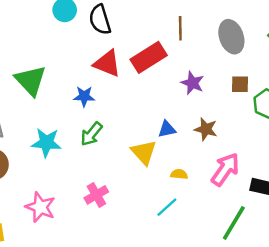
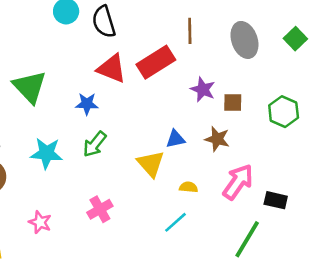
brown square: (240, 84) -> (233, 102), moved
pink star: (40, 207) -> (40, 222), size x0.7

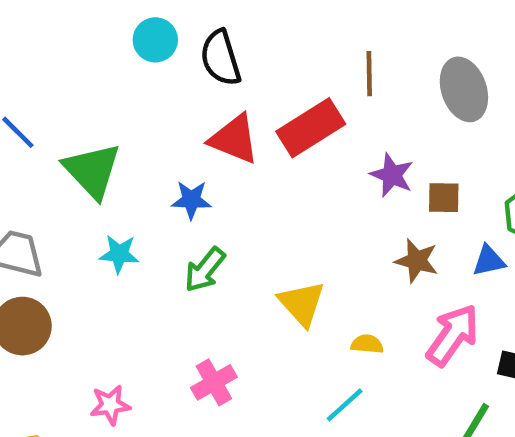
blue triangle: (175, 139) -> (489, 261), moved
cyan star: (47, 153) -> (119, 254), moved, size x0.7
pink star: (40, 222) -> (110, 405), turned -30

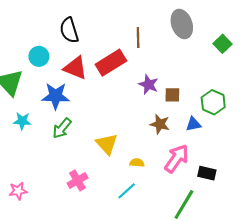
cyan circle: (155, 40) -> (39, 56), moved
gray ellipse: (464, 89) -> (182, 24), moved
blue star: (191, 200) -> (56, 96), size x1.5
pink cross: (214, 382) -> (78, 180), moved

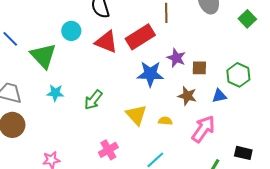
blue star: (56, 96) -> (150, 74), moved
yellow semicircle: (137, 163) -> (165, 121), moved
black rectangle: (207, 173) -> (243, 153), moved

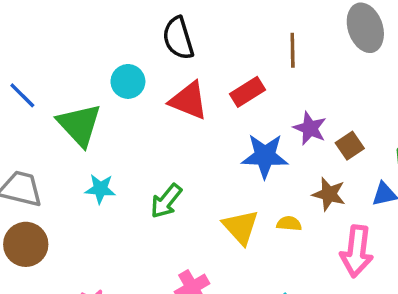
red rectangle: (140, 37) -> (248, 92), size x0.7
brown square: (199, 68) -> (350, 146), turned -35
yellow semicircle: (165, 121) -> (289, 224), moved
pink arrow: (203, 129) -> (357, 251), turned 152

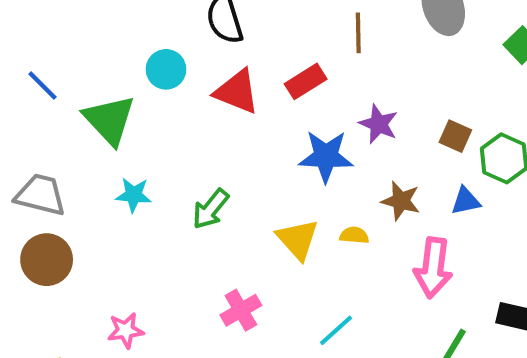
brown square: (350, 146) -> (455, 136), moved, turned -32

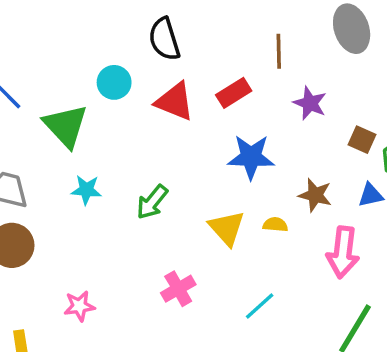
purple star: (379, 124) -> (310, 103), moved

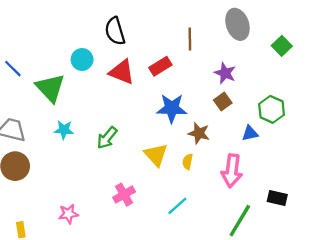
purple star: (310, 103) -> (225, 73), moved
brown square: (362, 140) -> (223, 101), moved, turned 30
brown star: (315, 195) -> (199, 133), moved
yellow semicircle: (275, 225) -> (188, 162), moved, turned -84
pink star: (79, 306) -> (68, 214), moved

